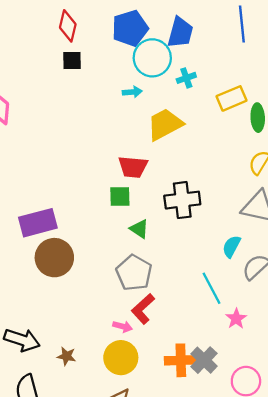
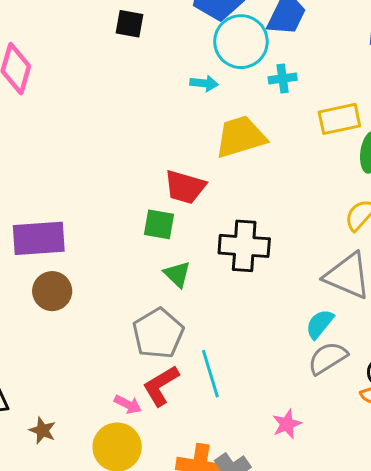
cyan semicircle: (231, 246) -> (320, 324), moved
brown circle: (54, 258) -> (52, 291), size x0.7
cyan line: (212, 288) -> (210, 374), moved

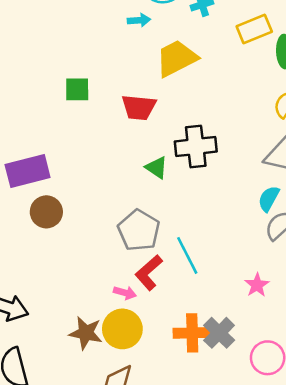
green square: (159, 224) -> (77, 89), moved
green triangle: (177, 274) -> (157, 168), moved
brown star: (42, 430) -> (86, 333), moved, size x1.5

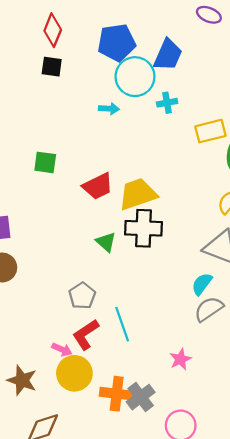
yellow trapezoid: (176, 58) -> (138, 194), moved
red trapezoid: (139, 107) -> (98, 186), turned -40
gray pentagon: (139, 230) -> (82, 296), size x0.7
yellow circle: (122, 329) -> (74, 373), moved

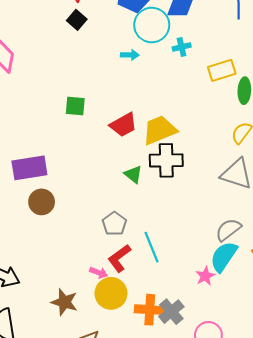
black square: (52, 67) -> (77, 20), turned 36
cyan semicircle: (202, 284) -> (224, 257), moved, size x1.5

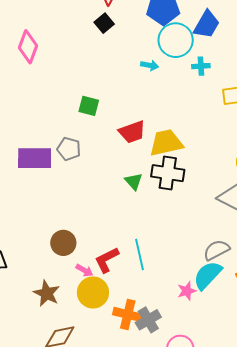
brown circle: (42, 202) -> (63, 243), moved
gray pentagon: (114, 224) -> (69, 149), moved, turned -30

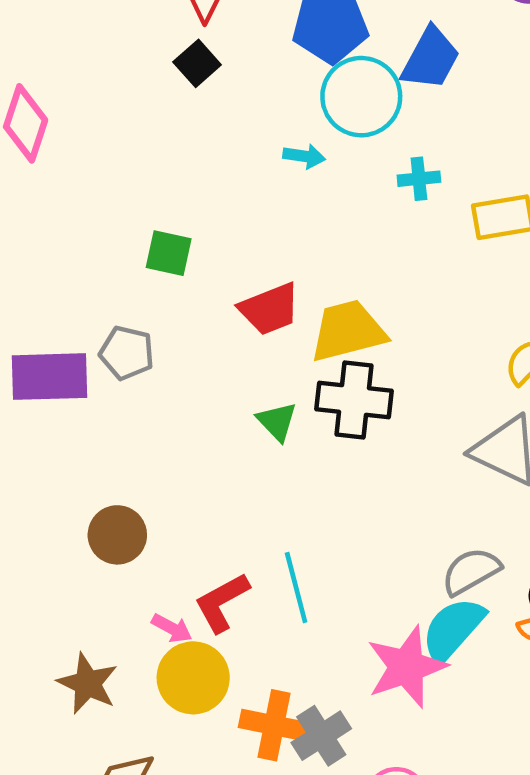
cyan cross: (201, 66) -> (419, 179), moved
brown circle: (63, 243) -> (117, 535), moved
pink star: (187, 291) -> (407, 667), size x1.8

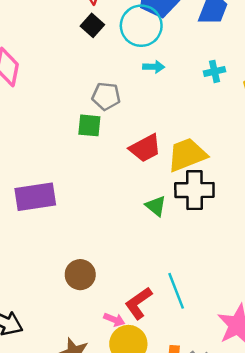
cyan circle: (361, 97) -> (141, 26), moved
gray pentagon: (127, 353) -> (106, 96), moved

